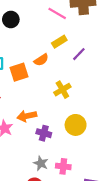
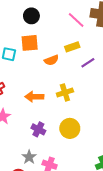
orange square: (19, 72) -> (30, 43), moved
orange arrow: (27, 116) -> (34, 97), moved

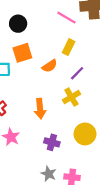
yellow rectangle: (72, 47) -> (69, 47), turned -32
purple line: (88, 63) -> (77, 73), moved
orange arrow: (34, 97) -> (40, 109), turned -84

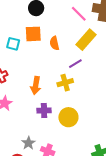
yellow rectangle: (69, 47) -> (86, 40), moved, size x1.5
orange semicircle: (50, 66) -> (54, 43), moved, turned 96
purple cross: (52, 142) -> (44, 111), moved, turned -32

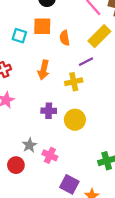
orange arrow: (36, 85) -> (44, 70), moved

